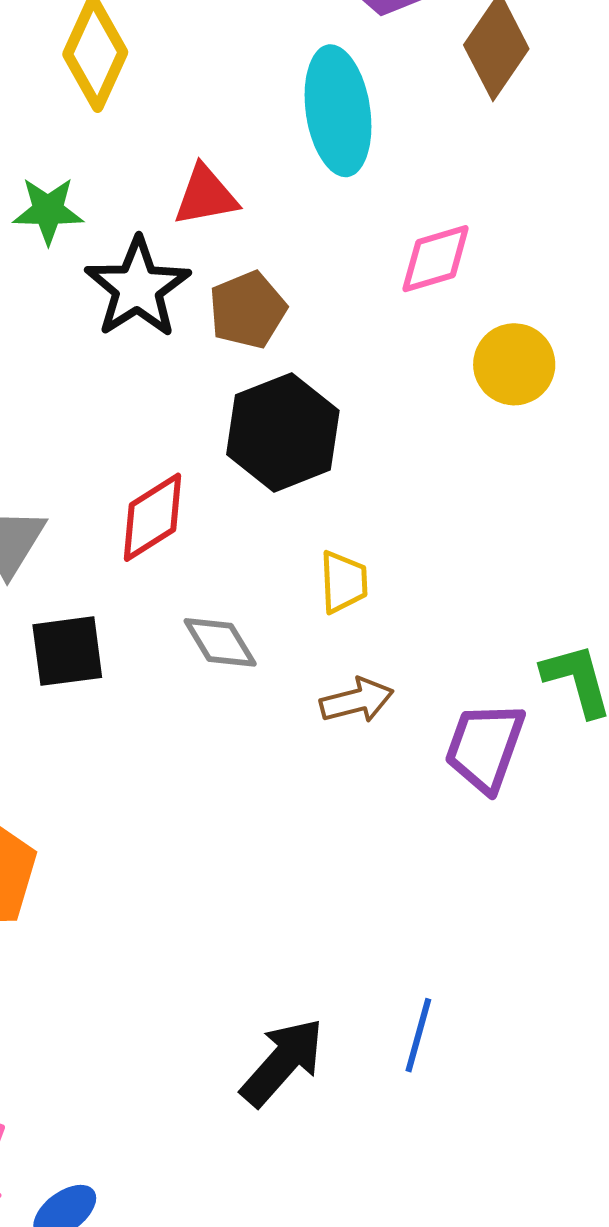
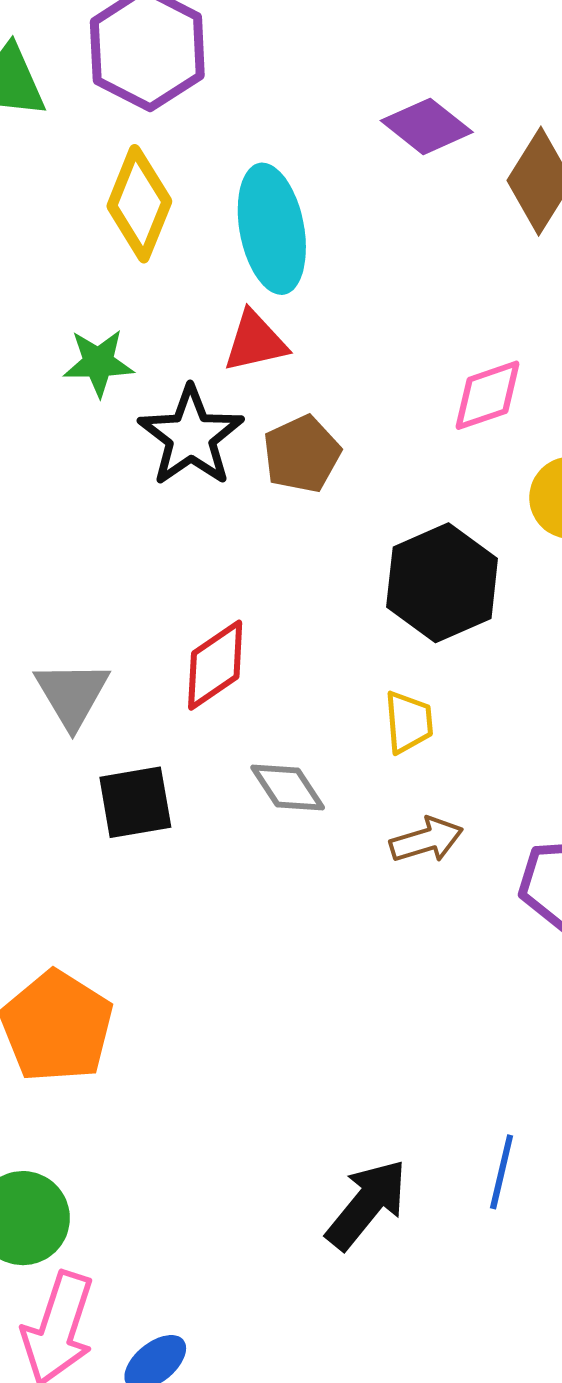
cyan ellipse: (338, 111) -> (272, 229), moved
black hexagon: (283, 432) -> (442, 583), moved

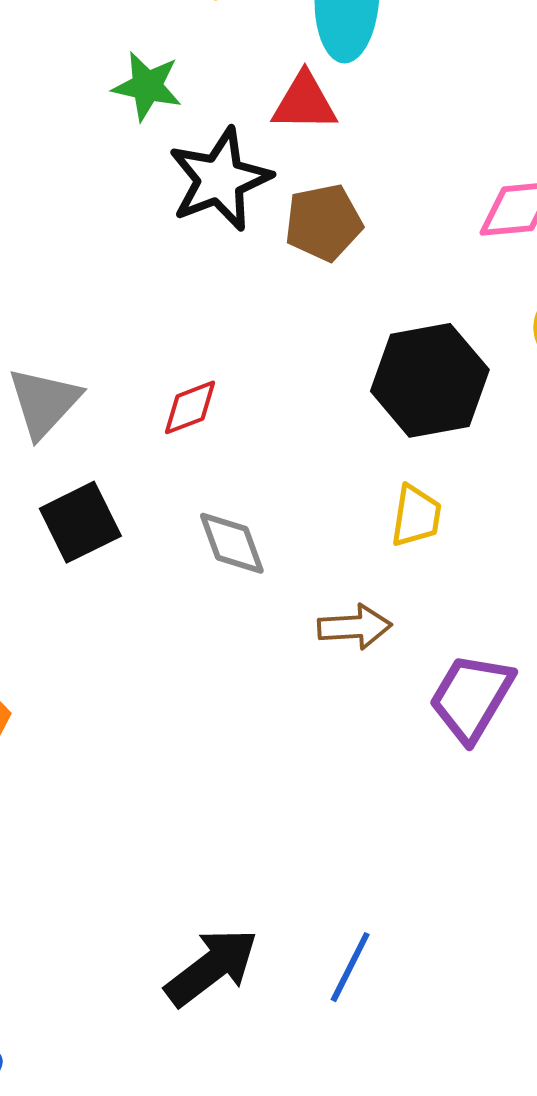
red diamond: (215, 665) -> (190, 407), size x0.7
yellow trapezoid: (409, 722) -> (416, 516), moved
black square: (135, 802) -> (80, 522), turned -30

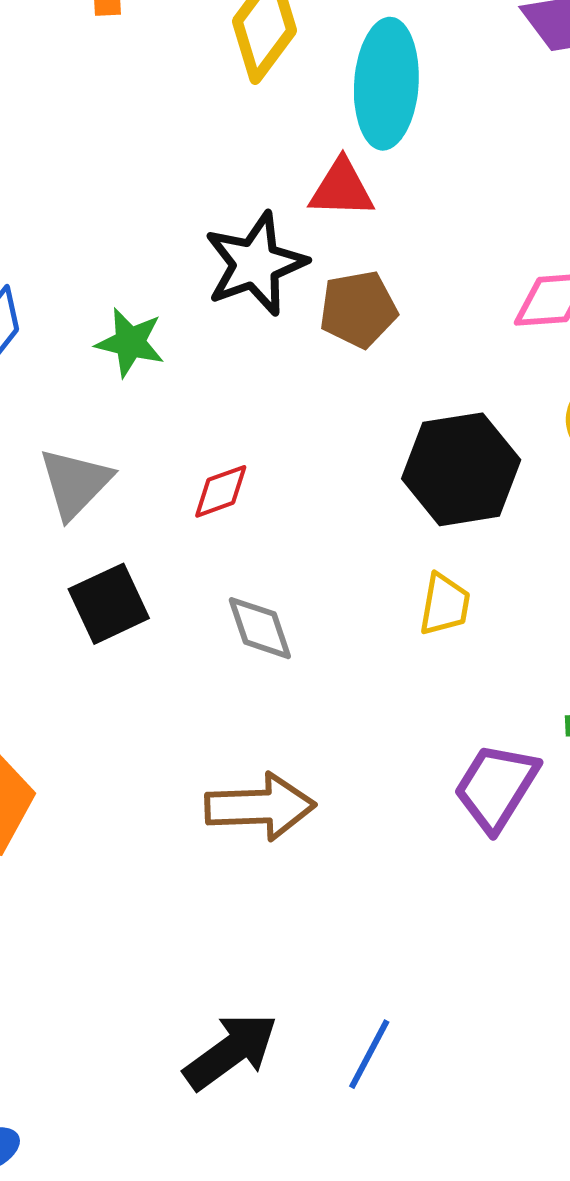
green star: (147, 86) -> (130, 342), moved
brown arrow: (355, 627) -> (260, 807), moved, size x1.5

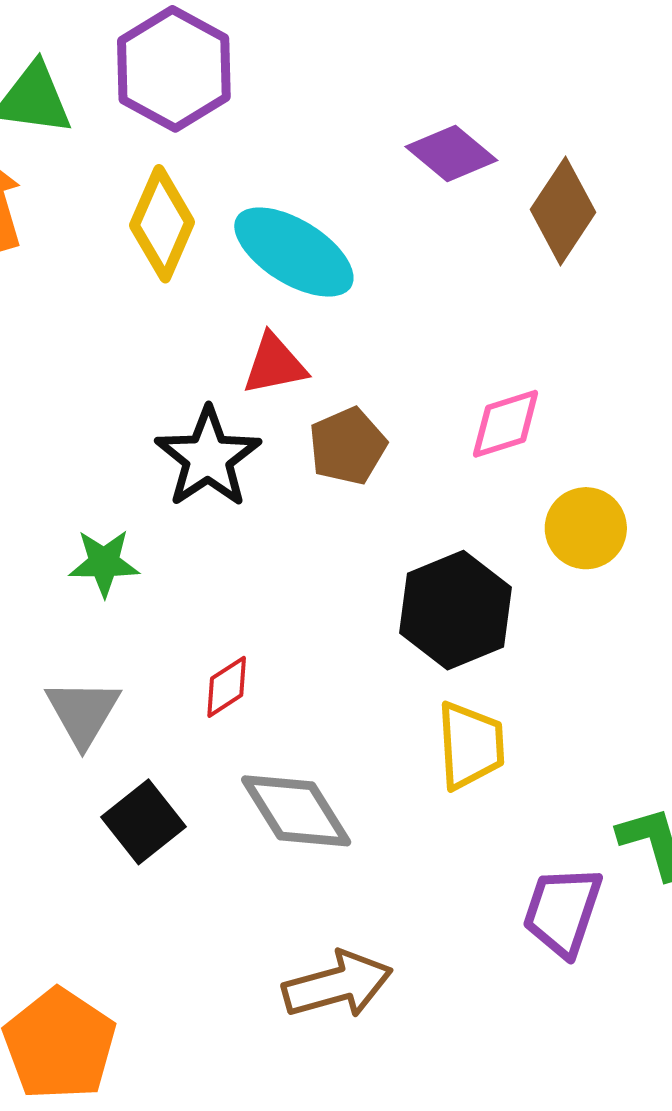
cyan ellipse: (386, 84) -> (294, 252), turned -49
brown pentagon: (358, 309) -> (348, 446), moved
yellow trapezoid: (445, 604) -> (471, 745), size x1.4
gray diamond: (260, 628) -> (296, 811), size x1.5

